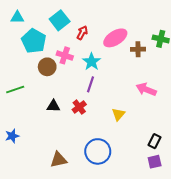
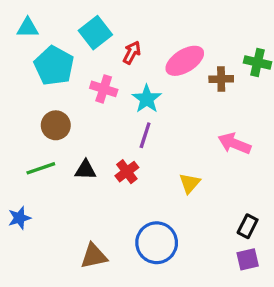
brown circle: (47, 67) -> (56, 125), moved
green line: (15, 90) -> (41, 168), moved

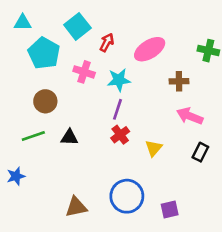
brown cross: (221, 79) -> (179, 81), moved
cyan star: (147, 99) -> (119, 80), turned 30
red cross: (127, 172) -> (120, 135), moved
black rectangle: (248, 226) -> (200, 152), moved
purple square: (248, 259) -> (170, 210), moved

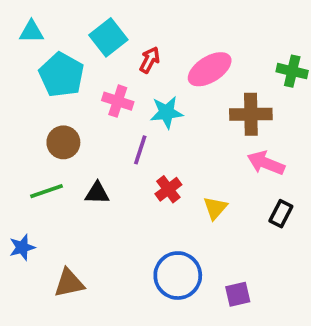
brown cross: (179, 81) -> (251, 114), size x1.5
purple line: (118, 109) -> (140, 150), moved
brown triangle: (76, 207) -> (69, 283), moved

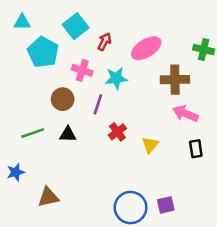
brown circle: (63, 142) -> (63, 99), moved
black rectangle: (281, 214) -> (196, 149), turned -36
blue circle: (178, 276) -> (131, 208), moved

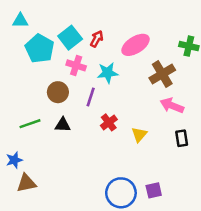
cyan square: (76, 26) -> (70, 38), moved
brown cross: (175, 80) -> (162, 74), turned -30
brown triangle: (48, 197) -> (26, 183), moved

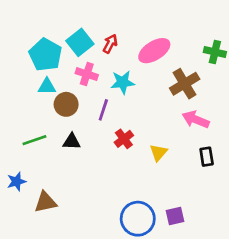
cyan triangle: (20, 21) -> (47, 86), moved
brown triangle: (26, 183) -> (45, 202), moved

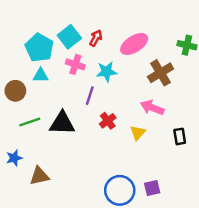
brown circle: (66, 104) -> (15, 91), moved
pink arrow: (196, 120) -> (152, 108), moved
black triangle: (72, 142) -> (62, 123), size x1.6

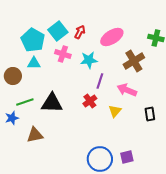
purple line: (90, 96) -> (100, 81), moved
blue star: (14, 158) -> (12, 118), moved
brown triangle: (39, 176) -> (35, 135), moved

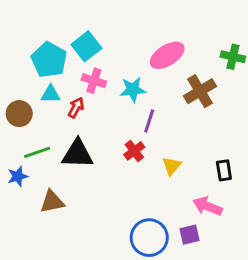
red arrow: (80, 32) -> (76, 108), moved
pink arrow: (127, 90) -> (207, 206), moved

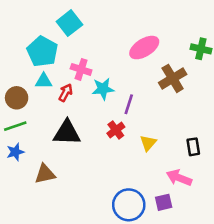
cyan square: (86, 46) -> (69, 23), moved
cyan star: (133, 90) -> (103, 89), moved
green line: (37, 152) -> (15, 126), moved

